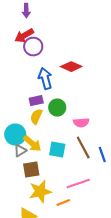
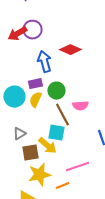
red arrow: (24, 36) -> (17, 34), moved
cyan circle: (15, 135) -> (14, 97), moved
yellow arrow: (32, 144) -> (47, 146), moved
brown line: (83, 148) -> (62, 115), moved

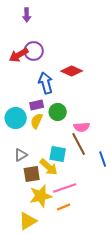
brown line: (62, 115) -> (79, 144), moved
pink line: (77, 167) -> (65, 188), moved

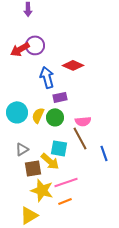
purple rectangle: (37, 105) -> (60, 97), moved
green circle: (58, 112) -> (55, 117), moved
yellow star: (41, 196) -> (42, 190), turned 30

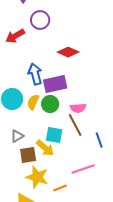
purple circle: (35, 45) -> (40, 20), moved
blue arrow: (47, 77) -> (35, 74), moved
purple rectangle: (60, 97) -> (55, 84), size x1.6
pink line: (66, 182) -> (83, 169), moved

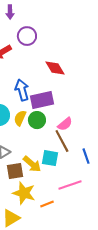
red diamond: (68, 52) -> (55, 68), turned 35
pink semicircle: (78, 108) -> (65, 124), turned -35
cyan square: (54, 135) -> (50, 158), moved

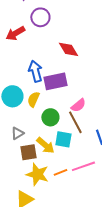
green circle: (37, 120) -> (50, 117), moved
orange line: (47, 204) -> (60, 172), moved

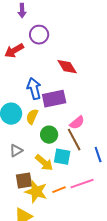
brown square: (28, 152) -> (24, 181), moved

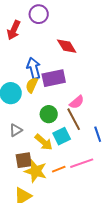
red arrow: (14, 51) -> (14, 30), turned -36
yellow semicircle: (32, 117) -> (32, 85), moved
cyan square: (62, 157) -> (62, 136), turned -36

